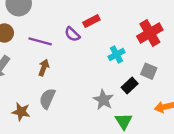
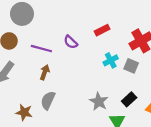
red rectangle: (91, 21) -> (102, 30), moved
gray square: (149, 71) -> (131, 66), moved
black rectangle: (130, 85) -> (129, 99), moved

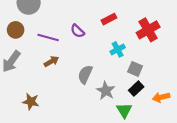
gray square: (131, 66) -> (135, 69), moved
brown arrow: (45, 72) -> (51, 61), turned 40
gray semicircle: (48, 100) -> (85, 74), moved

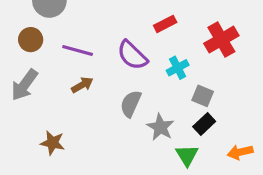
purple semicircle: (77, 31) -> (132, 55), moved, size x1.5
orange arrow: (161, 97) -> (240, 152), moved

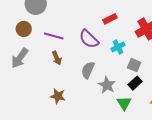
brown arrow: (82, 85) -> (57, 58), turned 96
brown star: (53, 143) -> (58, 96), moved

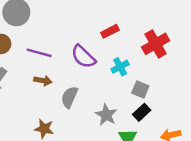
brown arrow: (57, 58) -> (43, 81), turned -56
gray semicircle: (88, 70) -> (69, 97), moved

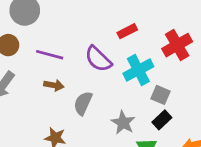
cyan cross: (120, 67) -> (138, 70), size x1.5

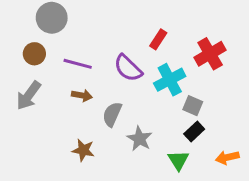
red rectangle: (127, 31) -> (158, 39), turned -30
gray star: (123, 123) -> (139, 139), moved

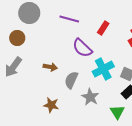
purple line: (78, 64) -> (69, 19), moved
cyan cross: (170, 80) -> (103, 69), moved

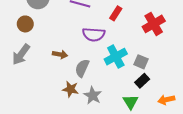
purple semicircle: (82, 48) -> (94, 34), turned -40
gray star: (90, 97) -> (93, 95), moved
brown star: (51, 105) -> (71, 89), moved

